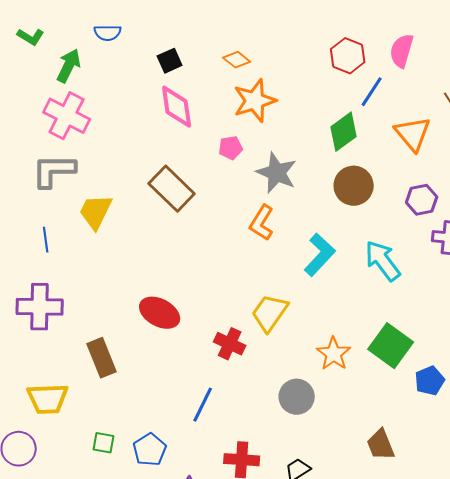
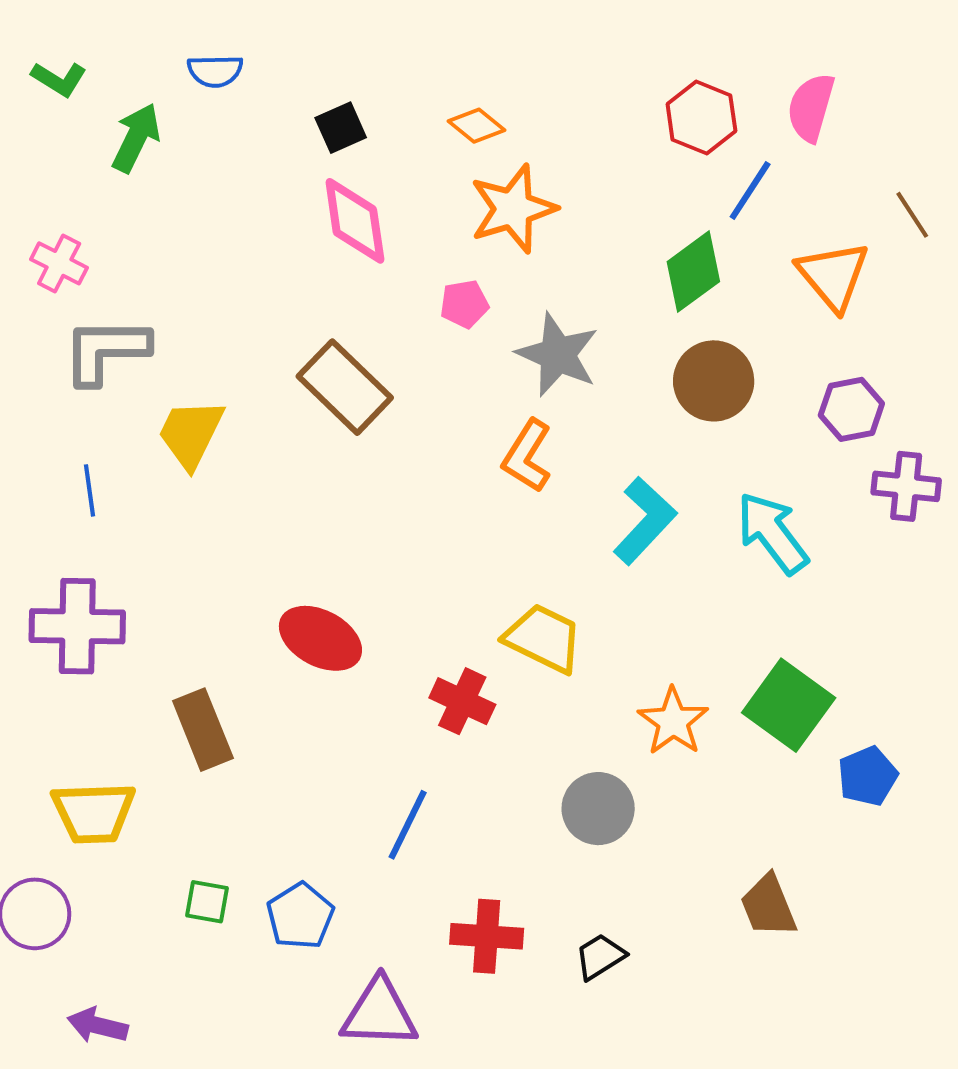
pink cross: (67, 116) -> (59, 263), moved, size x0.6
yellow trapezoid: (270, 313) -> (543, 638), turned 81

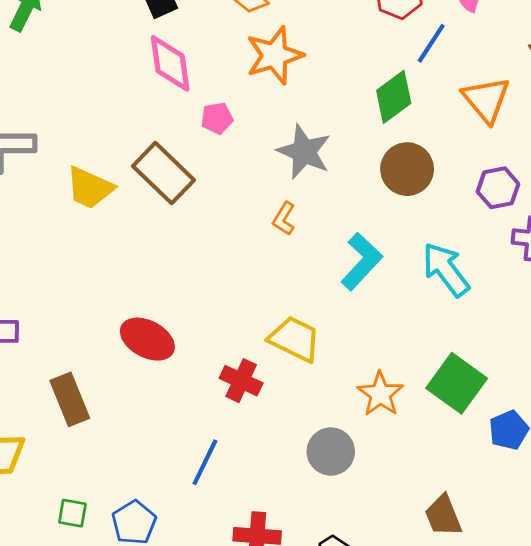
pink pentagon: (464, 304) -> (217, 118), moved
yellow trapezoid: (191, 434) -> (90, 188), moved, turned -92
orange L-shape: (527, 456) -> (284, 219), size x0.7

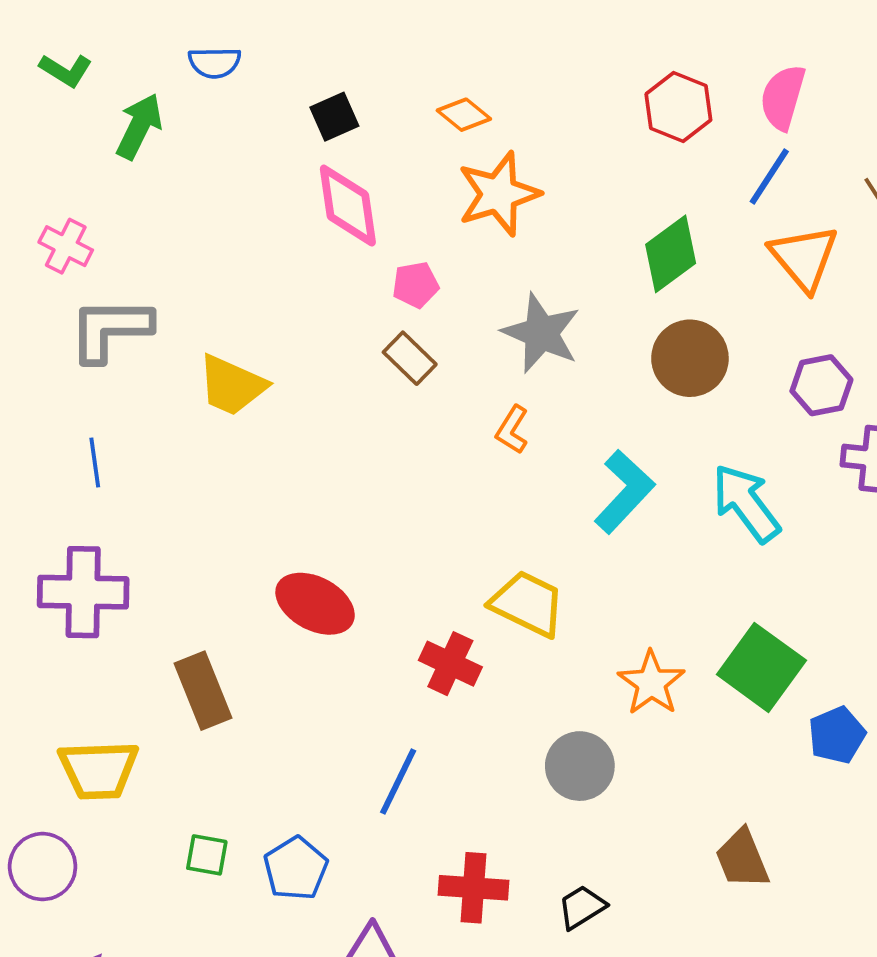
blue line: (431, 43) -> (769, 177), moved
brown rectangle: (163, 173) -> (410, 358), moved, size x0.6

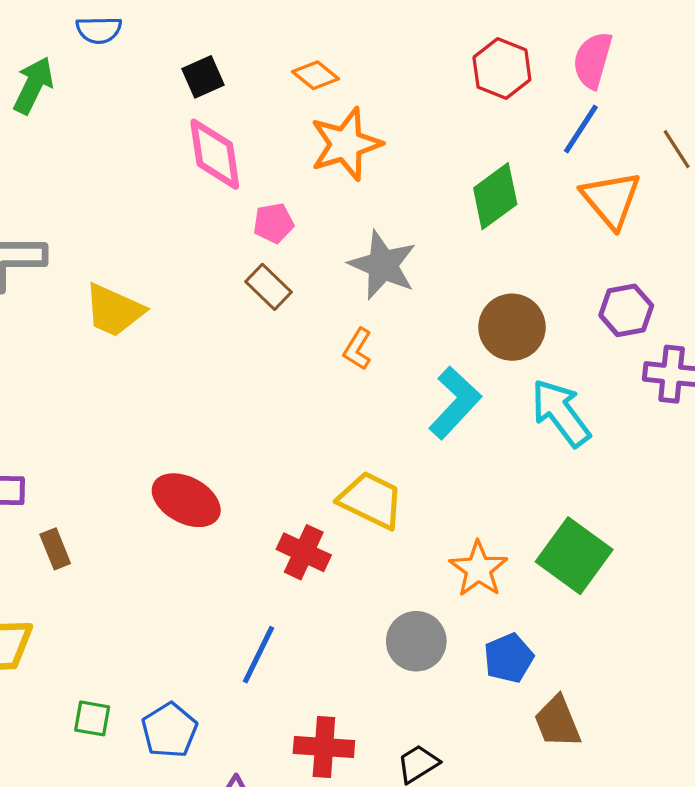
brown circle: (690, 358) -> (512, 327), moved
brown rectangle: (203, 691) -> (55, 549), moved, size x0.6
blue pentagon: (837, 735) -> (509, 658), moved

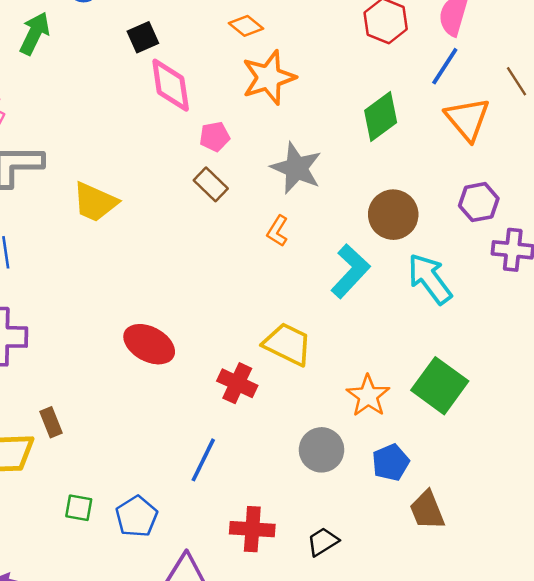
black square: (203, 77) -> (143, 37), moved
brown rectangle: (55, 549) -> (51, 422), moved

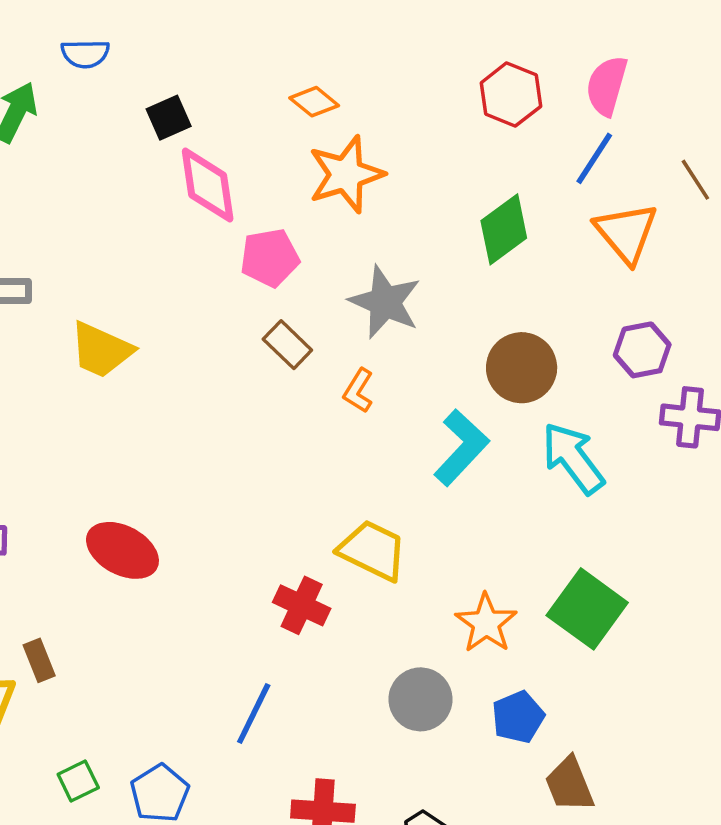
pink pentagon: (215, 137) -> (270, 258), size x1.4
brown rectangle: (211, 184) -> (287, 345), moved
red ellipse: (149, 344) -> (122, 550), moved
green square: (79, 508) -> (78, 781), turned -36

